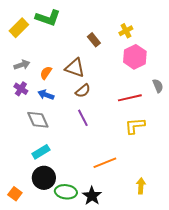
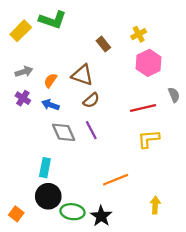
gray diamond: (38, 120) -> (64, 132), moved
cyan rectangle: (41, 152) -> (45, 168), turned -48

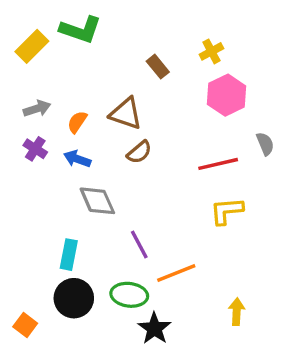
purple line: (91, 130) -> (139, 244), moved
green ellipse: (72, 212) -> (129, 295), moved

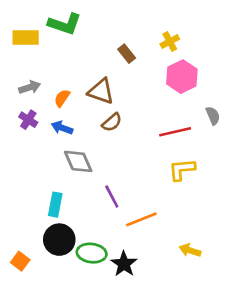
yellow rectangle: (32, 46) -> (26, 37), turned 45
green ellipse: (129, 295) -> (92, 253), moved
yellow arrow: (237, 312) -> (190, 250), turned -75

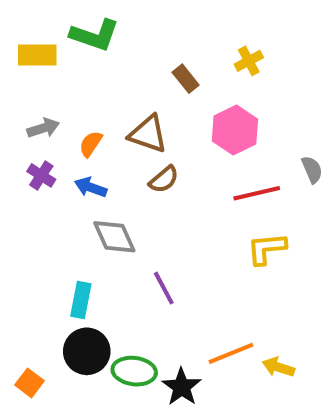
pink hexagon: (182, 77) -> (235, 130), moved
orange line: (141, 219) -> (231, 353), moved

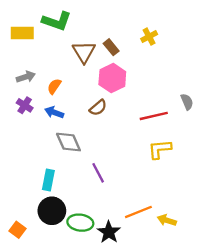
pink hexagon: (235, 130) -> (112, 78), moved
brown triangle: (148, 134) -> (84, 52), moved, turned 40

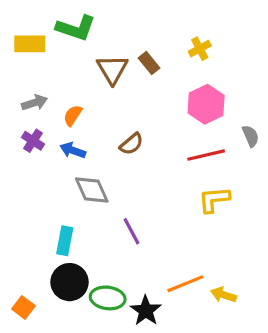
pink hexagon: (112, 78) -> (206, 104), moved

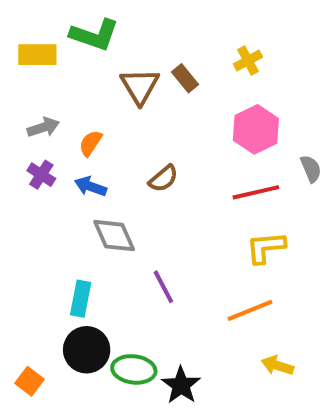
orange line: (185, 284) -> (250, 310), moved

